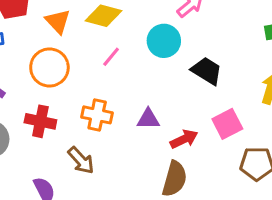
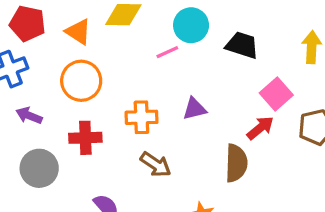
pink line: (111, 57) -> (167, 52), moved, turned 40
red arrow: (184, 139) -> (260, 128), moved
brown arrow: (81, 160) -> (156, 164), moved

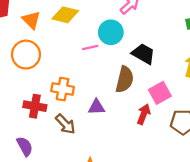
purple triangle: (195, 109) -> (96, 107), moved
red arrow: (260, 128) -> (144, 114), turned -42
red cross: (85, 138) -> (35, 106), moved
brown semicircle: (236, 163) -> (125, 79), moved

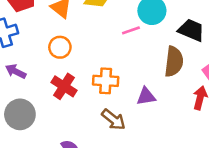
orange circle: (26, 55) -> (60, 47), size x0.7
red cross: (35, 106) -> (64, 86), moved, turned 30

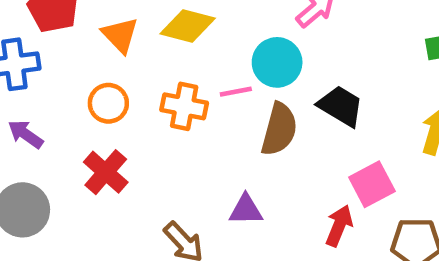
brown semicircle: (174, 62) -> (279, 129), moved
orange cross: (106, 81) -> (184, 106), moved

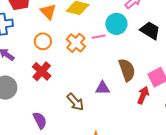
orange cross: (184, 106) -> (76, 43), turned 30
black trapezoid: (341, 106) -> (150, 31), moved
brown semicircle: (279, 129) -> (127, 70), moved, turned -35

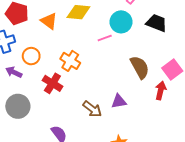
orange circle: (43, 41) -> (31, 56), moved
orange cross: (76, 43) -> (70, 61), moved
purple triangle: (103, 88) -> (119, 101), moved

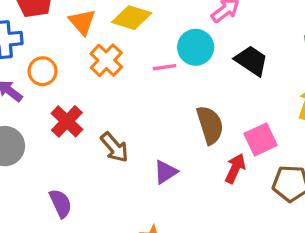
orange cross: (70, 61) -> (106, 60), moved
purple triangle: (119, 101) -> (166, 172), turned -35
brown arrow: (92, 109) -> (114, 147), moved

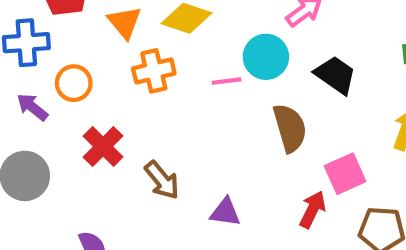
orange cross: (106, 60) -> (154, 71), turned 32
brown semicircle: (210, 125) -> (290, 128), moved
purple triangle: (166, 172) -> (225, 212), turned 40

